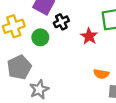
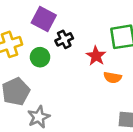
orange semicircle: (101, 74) -> (113, 78), moved

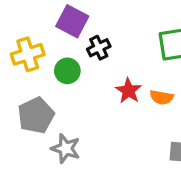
red star: (96, 56) -> (128, 91), moved
gray star: (39, 117) -> (66, 148), turned -30

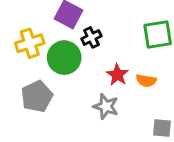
green circle: (67, 71) -> (64, 58), size x1.5
gray star: (66, 148) -> (106, 106), moved

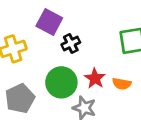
green circle: (64, 58) -> (61, 82), moved

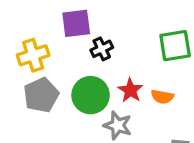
purple square: (49, 22) -> (76, 23), turned -35
gray pentagon: (20, 98) -> (41, 95), moved

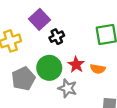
purple square: (76, 23) -> (40, 19), turned -36
gray pentagon: (41, 95) -> (23, 79), moved

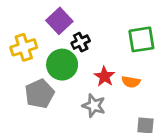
green circle: (49, 68) -> (62, 65), moved

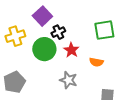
red star: (104, 76) -> (71, 50), moved
gray pentagon: (40, 94) -> (14, 82), moved

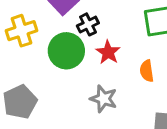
orange semicircle: (96, 62) -> (147, 71), turned 72

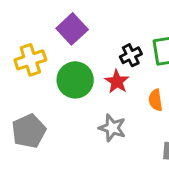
black cross: (88, 24) -> (131, 55), moved

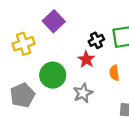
green circle: (75, 80) -> (53, 75), moved
gray star: (112, 128) -> (83, 93), turned 30

